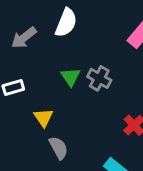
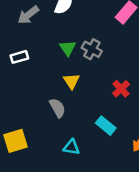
yellow triangle: (43, 118) -> (71, 81), moved

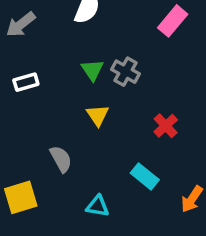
gray arrow: (28, 15) -> (21, 24), moved
gray semicircle: (57, 108) -> (61, 159), moved

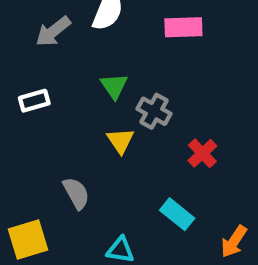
pink rectangle: (173, 21) -> (183, 27), moved, turned 48
gray arrow: (21, 24) -> (53, 31), moved
gray cross: (126, 72) -> (154, 111), moved

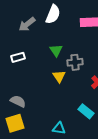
gray cross: (154, 111) -> (75, 62), turned -35
gray semicircle: (76, 193) -> (18, 101), moved, turned -35

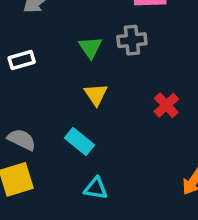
gray cross: (75, 62) -> (132, 40), moved
cyan rectangle: (86, 111) -> (79, 141), moved

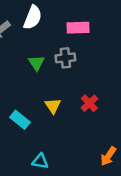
yellow triangle: (96, 94) -> (53, 106), moved
cyan rectangle: (79, 141) -> (20, 120), moved

